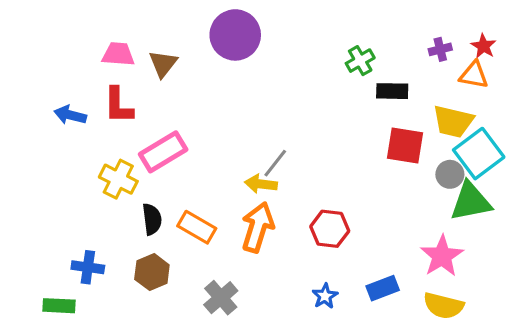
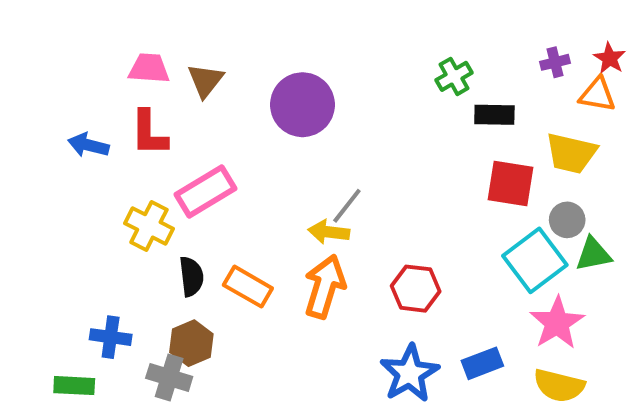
purple circle: (235, 35) -> (302, 105), moved
cyan square: (479, 154) -> (535, 260), moved
green triangle: (471, 202) -> (593, 254), size x0.7
blue star: (325, 296) -> (410, 373), size x1.8
gray cross: (221, 298) -> (169, 377), moved, turned -32

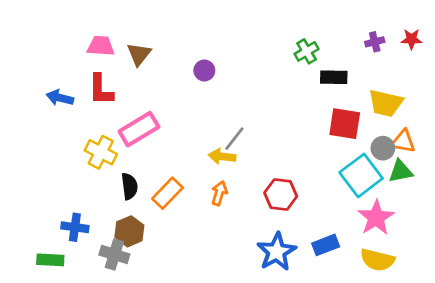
red star: (610, 58) -> (411, 39), turned -30
orange triangle: (597, 95) -> (403, 141), moved
purple circle: (302, 105) -> (204, 70), size x0.5
orange rectangle: (248, 287) -> (168, 193), turned -76
orange arrow: (325, 287) -> (219, 193), size x0.6

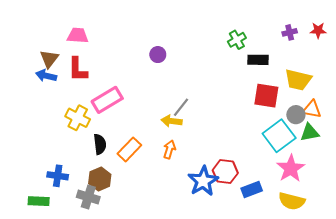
brown triangle: (139, 54) -> (49, 59), moved
red hexagon: (281, 194) -> (225, 172), moved
blue star: (277, 252) -> (203, 181), moved

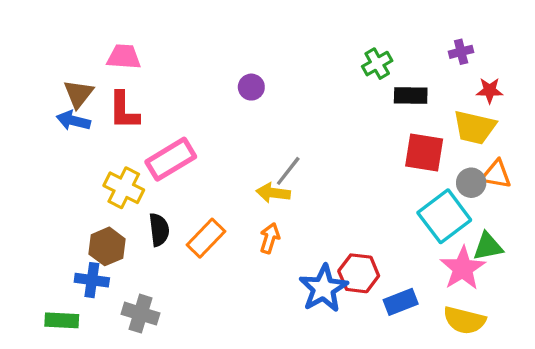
red star: (318, 30) -> (490, 90), moved
green triangle: (310, 133) -> (488, 246), moved
brown hexagon: (100, 179) -> (107, 246), moved

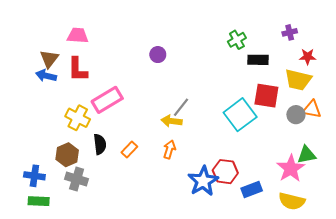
cyan square: (444, 216) -> (240, 115), moved
orange rectangle: (206, 238) -> (129, 149), size x0.7
blue cross: (92, 280) -> (34, 176), moved
gray cross: (141, 314) -> (77, 179), moved

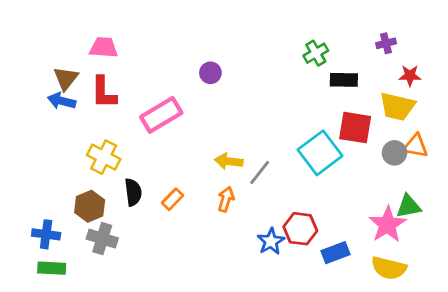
pink rectangle: (107, 100) -> (161, 115), moved
gray line: (181, 107) -> (260, 173), moved
blue star: (203, 181) -> (271, 241), size x0.7

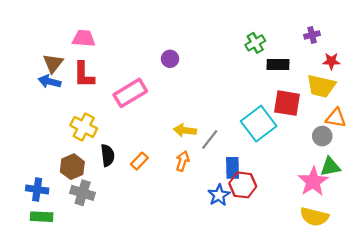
gray circle: (394, 153) -> (322, 136), moved
blue rectangle: (335, 253) -> (233, 168), moved, turned -70

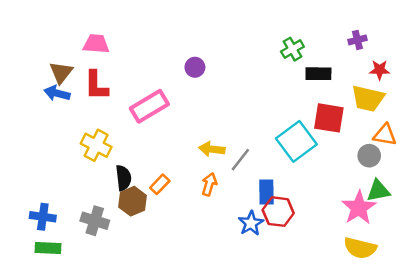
brown hexagon: (72, 167) -> (133, 201), moved

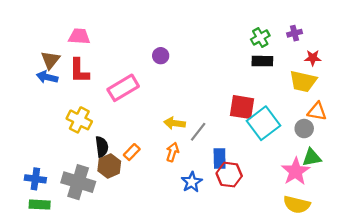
green cross: (292, 49) -> (260, 37), moved
red square: (329, 118) -> (242, 107), moved
cyan square: (296, 141) -> (263, 123), moved
gray cross: (95, 221) -> (78, 182), size x1.4
blue star: (251, 223) -> (192, 182), moved

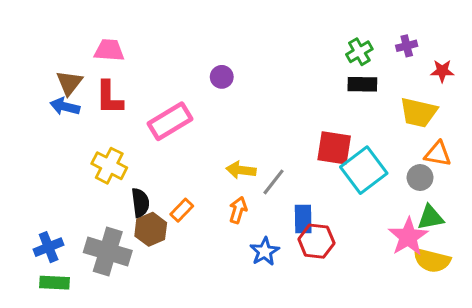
red star: (313, 58) -> (442, 71), moved
blue cross: (35, 179) -> (49, 247), turned -30
yellow semicircle: (297, 205) -> (432, 260), moved

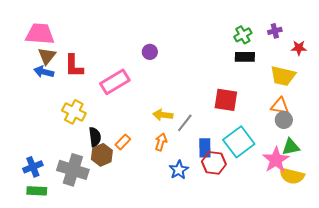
pink trapezoid: (109, 50) -> (40, 34), moved, size x1.4
orange triangle: (438, 154) -> (280, 106), moved
cyan square: (364, 170) -> (239, 142), moved

